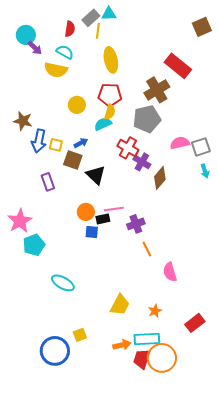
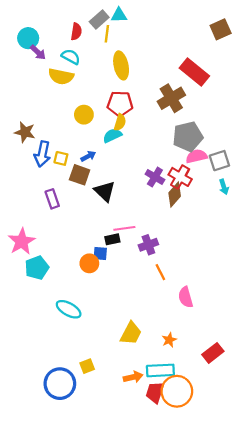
gray pentagon: (147, 119) -> (188, 137), moved
red cross: (128, 148) -> (180, 177), moved
orange circle: (86, 212) -> (89, 263), moved

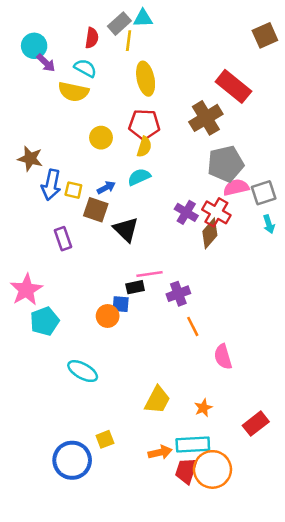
cyan semicircle: (112, 135) -> (139, 177), moved

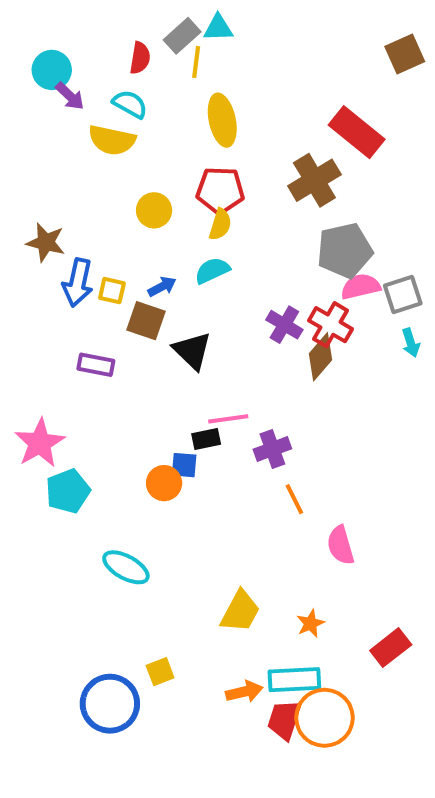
purple rectangle: (63, 239) -> (96, 365), turned -60

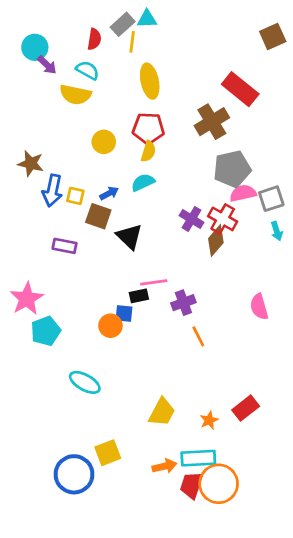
pink semicircle: (341, 545) -> (259, 307), moved
red rectangle: (391, 648) -> (246, 408), moved
yellow square: (160, 672) -> (108, 453), size x1.4

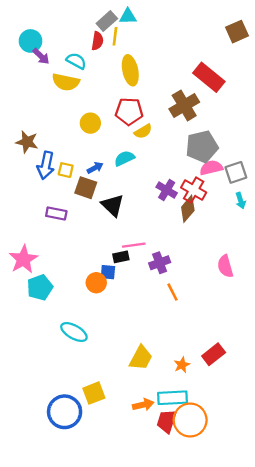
red semicircle: (94, 39) -> (97, 41), moved
yellow semicircle: (148, 151) -> (143, 131), moved, turned 42

